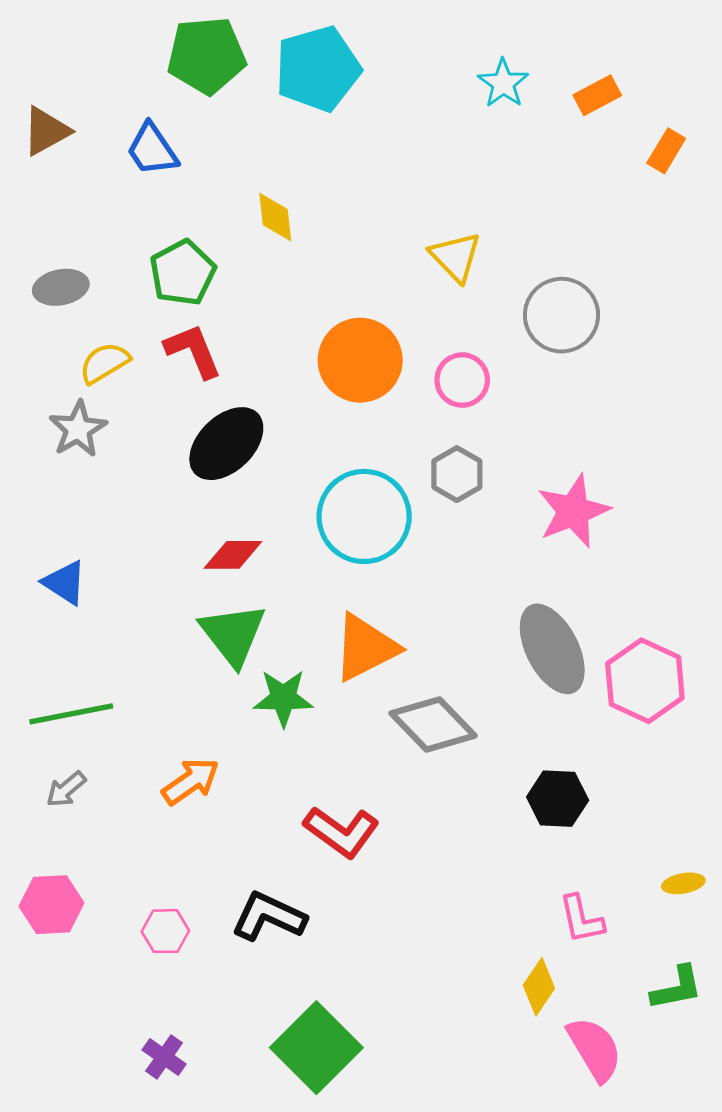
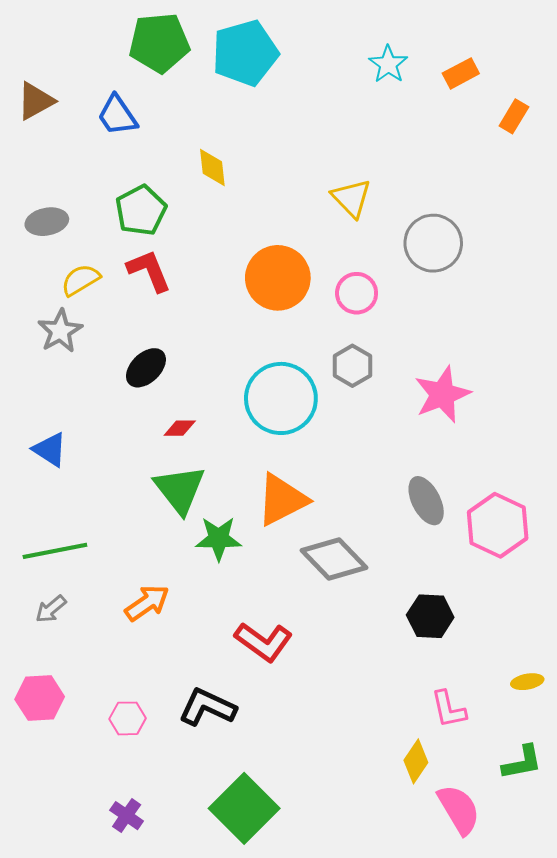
black ellipse: (226, 444) -> (146, 368), moved, size x0.7
red diamond: (233, 555) -> (180, 428), size x0.7
gray ellipse: (552, 649) -> (426, 501), size x0.7

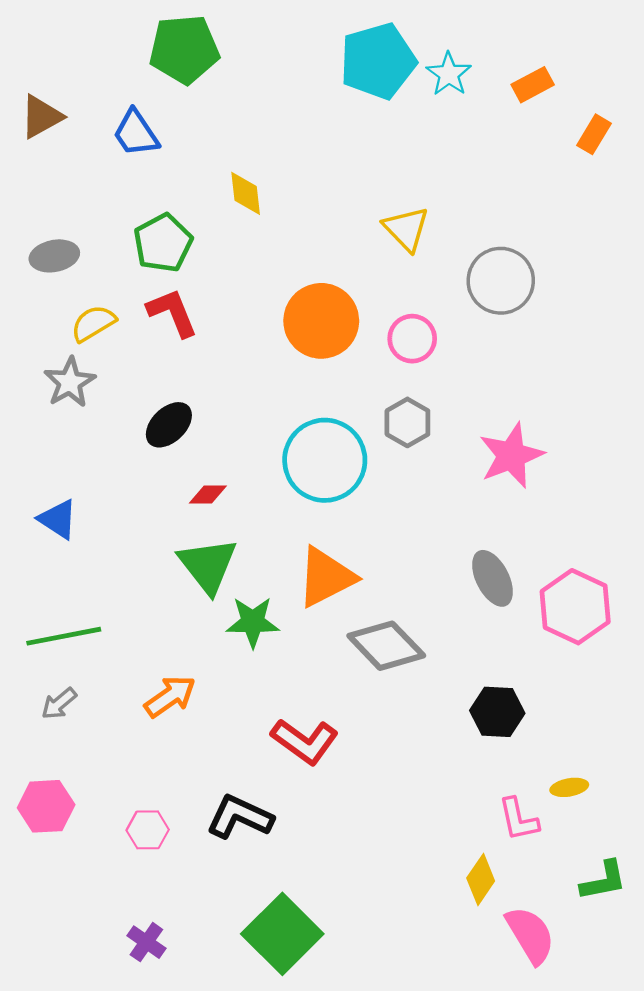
cyan pentagon: (245, 53) -> (378, 61), moved
yellow ellipse: (527, 682) -> (569, 787), moved

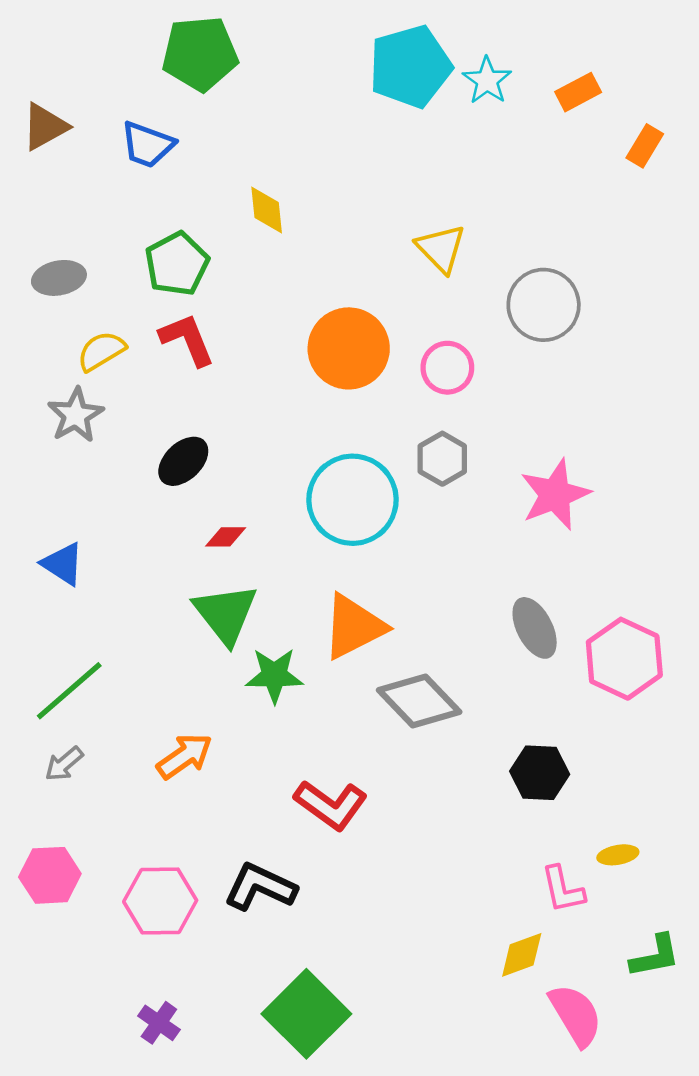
blue trapezoid: (136, 133) -> (147, 145), turned -36
green line: (64, 636) -> (69, 691), turned -30
pink hexagon: (148, 830) -> (160, 901), size x1.6
yellow diamond: (481, 880) -> (522, 955), turned 36

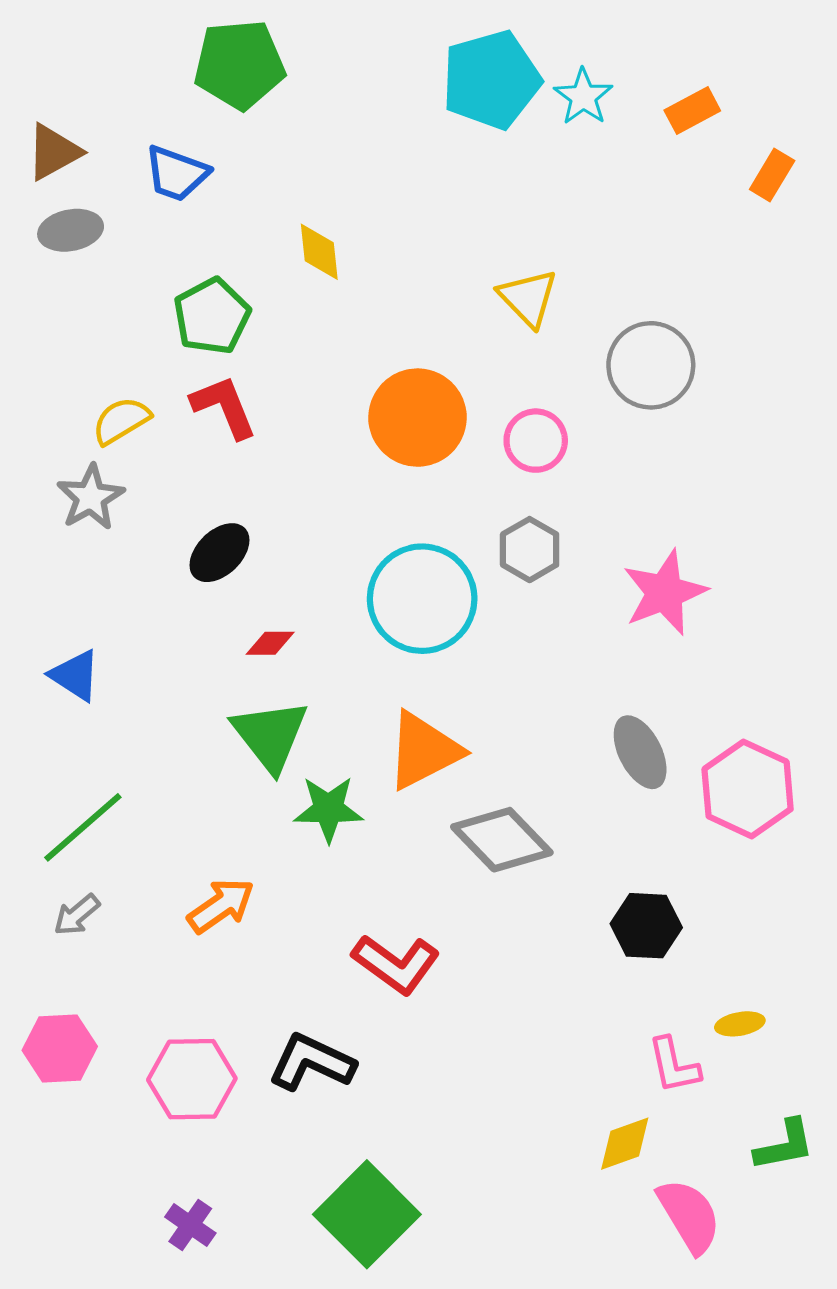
gray ellipse: (59, 278) -> (71, 230), moved

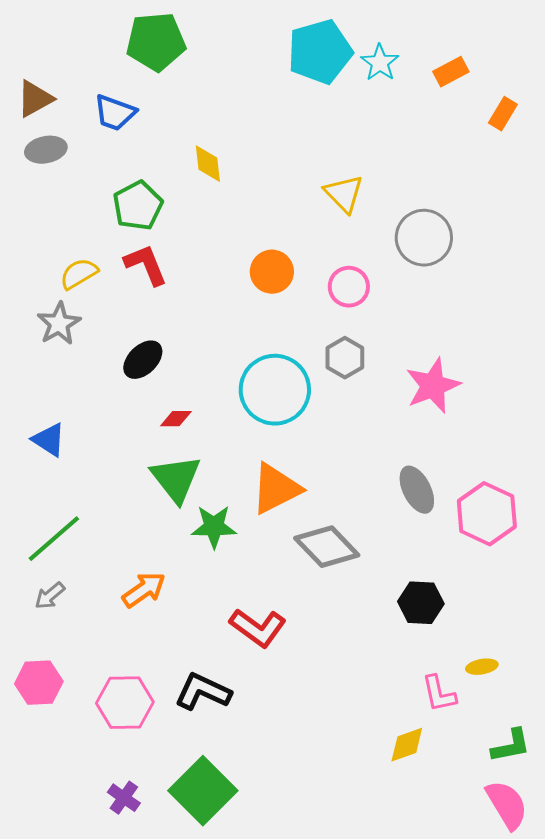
orange circle: (418, 418) -> (272, 272), size x0.7
green square: (367, 1214) -> (203, 791), moved
pink semicircle: (689, 1216) -> (507, 805), moved

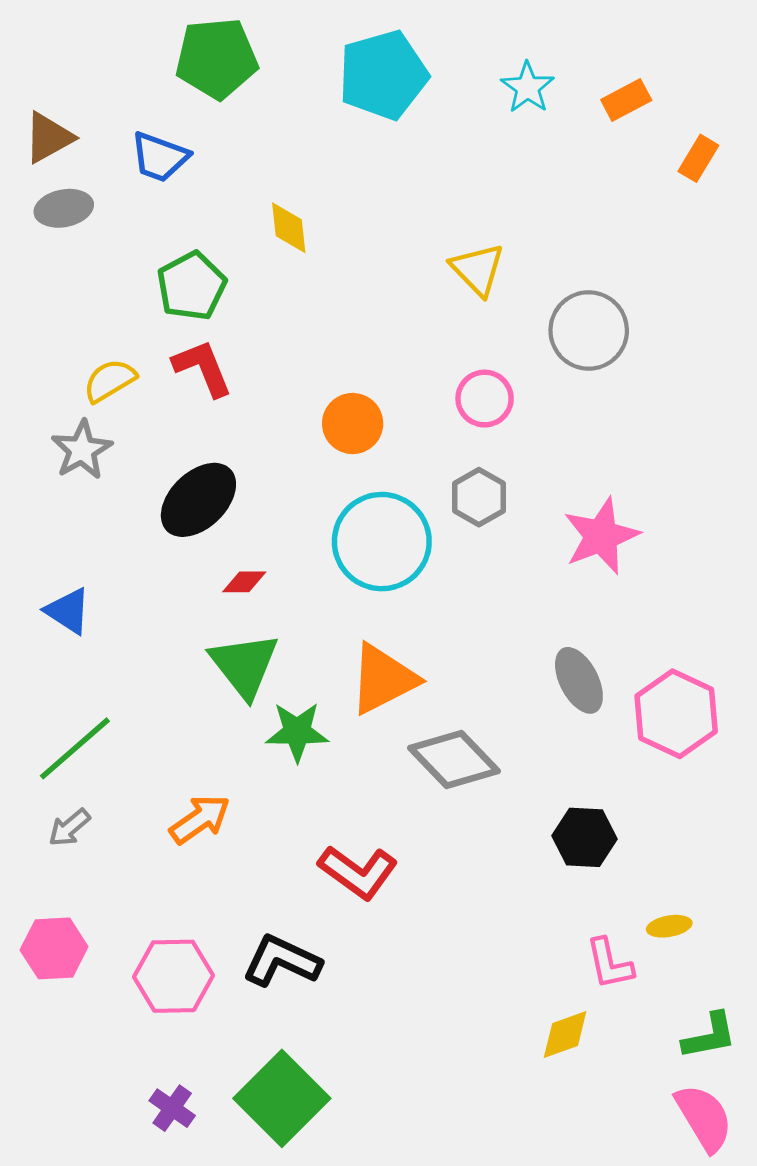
cyan pentagon: (320, 52) -> (383, 75), moved
orange circle: (272, 272) -> (353, 424), moved
black ellipse: (143, 360) -> (198, 500), size x1.4

